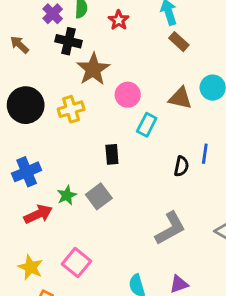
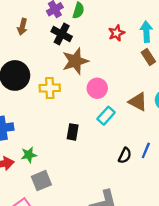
red star: (119, 20) -> (116, 33), moved
brown arrow: (19, 45) -> (22, 27), turned -133
gray square: (99, 196) -> (41, 181), moved

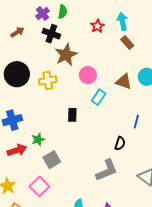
brown arrow: (22, 27) -> (17, 32), turned -128
black semicircle: (125, 155) -> (120, 143), moved

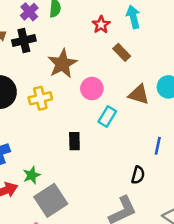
black cross: (51, 34) -> (24, 41), moved, turned -30
brown rectangle: (127, 43) -> (122, 52), moved
gray square: (52, 160) -> (51, 200), size x1.4

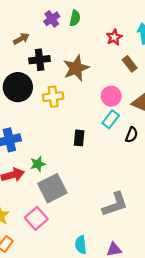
black cross: (24, 41) -> (40, 60), moved
pink circle: (92, 89) -> (111, 96), moved
black semicircle: (138, 175) -> (132, 135), moved

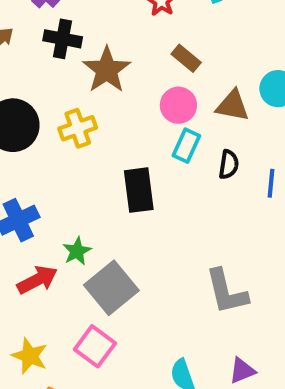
black cross: (40, 60) -> (63, 39), moved, turned 30
brown rectangle: (130, 64) -> (186, 58), moved
black rectangle: (79, 138) -> (139, 190), size x1.5
gray L-shape: (115, 204) -> (226, 292), turned 108

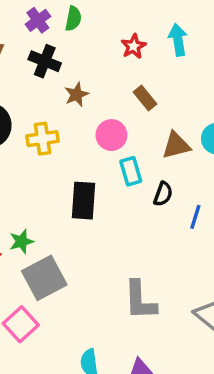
brown star: (107, 70) -> (76, 94), size x0.6
pink circle: (178, 105) -> (111, 135), moved
brown triangle: (233, 106) -> (176, 145), turned -36
cyan rectangle: (186, 146) -> (131, 171), turned -52

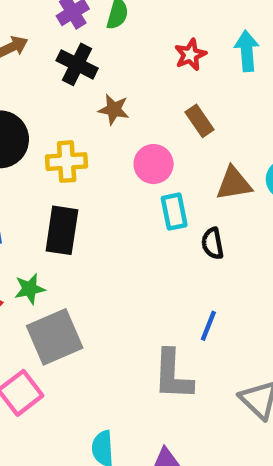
brown star: (76, 94) -> (114, 110), turned 30
black semicircle: (163, 194) -> (212, 243), turned 145
black rectangle: (83, 201) -> (62, 230), moved
blue line: (195, 217) -> (208, 326), moved

